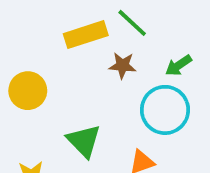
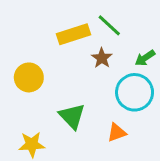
brown star: (122, 65) -> (102, 58), turned 30

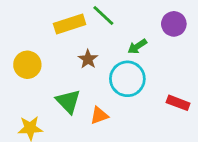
brown star: (102, 58) -> (88, 59), moved
orange triangle: (117, 133) -> (99, 115), moved

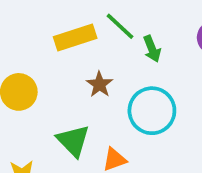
green arrow: (137, 46) -> (152, 49), moved, turned -78

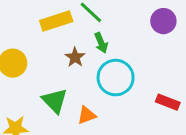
green arrow: (152, 49) -> (101, 43), moved

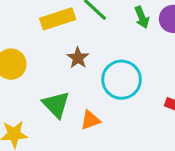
green arrow: (101, 43) -> (142, 17), moved

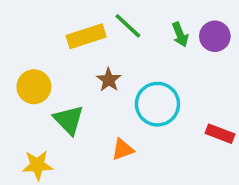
green triangle: (56, 105) -> (69, 120), moved

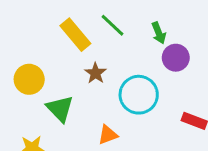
yellow rectangle: (86, 36) -> (75, 35), turned 68
purple circle: (215, 36) -> (176, 58), moved

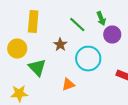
green line: (112, 25) -> (77, 25), moved
yellow rectangle: (75, 35) -> (33, 22), moved, turned 45

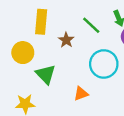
brown star: (60, 45) -> (66, 40), moved

